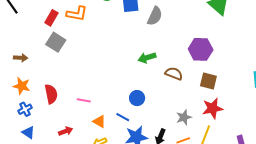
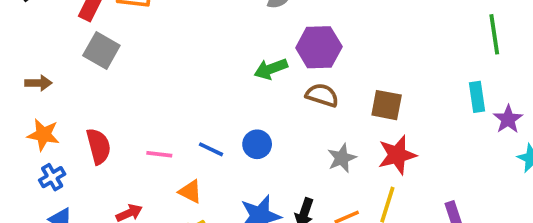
purple hexagon: (201, 49) -> (319, 47), moved
blue line: (123, 117) -> (211, 149), moved
gray star: (184, 117) -> (342, 158), moved

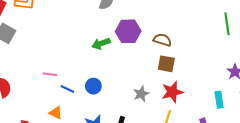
brown semicircle: (322, 95) -> (162, 40), moved
cyan rectangle: (477, 97) -> (219, 100), moved
pink line: (159, 154) -> (50, 74), moved

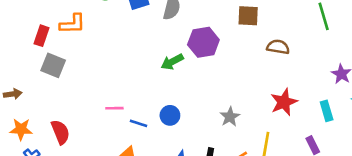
brown semicircle: (162, 40) -> (278, 47), moved
brown square: (166, 64) -> (248, 16), moved
red star: (172, 92) -> (284, 102), moved

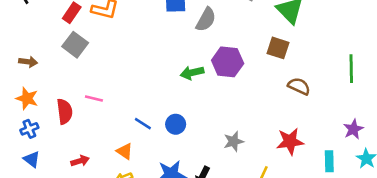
pink line: (114, 108) -> (94, 98), moved

